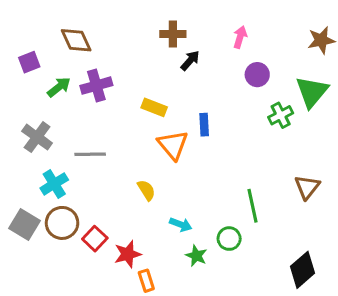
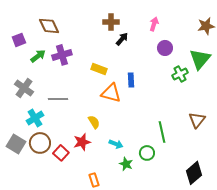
orange triangle: (173, 145) -> (111, 93), turned -35
red star: (128, 254) -> (82, 142), moved

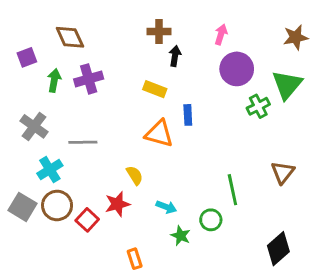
black arrow: (122, 39) -> (175, 56), turned -32
purple circle: (165, 48) -> (237, 69), size x1.5
green arrow: (38, 56) -> (54, 80), turned -42
yellow rectangle: (99, 69) -> (155, 89), moved

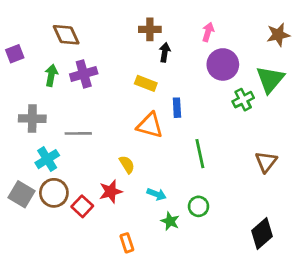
purple square: (27, 57) -> (15, 54), moved
gray cross: (34, 126) -> (32, 119), turned -35
green line: (232, 190) -> (200, 154), moved

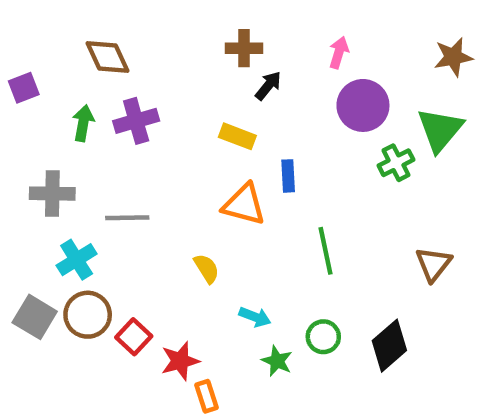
black arrow: (165, 52) -> (268, 86), turned 30
red star: (111, 191) -> (180, 361), moved
black diamond: (262, 233) -> (389, 346), moved

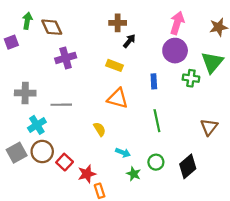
pink arrow: (339, 53) -> (177, 23), moved, size x1.5
green arrow: (83, 123) -> (27, 21), moved
green cross: (396, 163) -> (191, 78), turned 35
blue rectangle: (288, 176) -> (154, 81), moved
gray square: (35, 317) -> (17, 153), turned 30

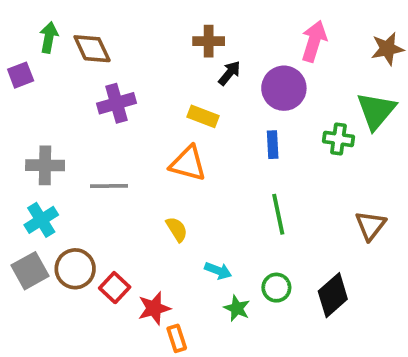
purple circle: (175, 51) -> (284, 88), moved
orange triangle: (118, 98) -> (188, 163), moved
cyan cross: (37, 125) -> (41, 220), moved

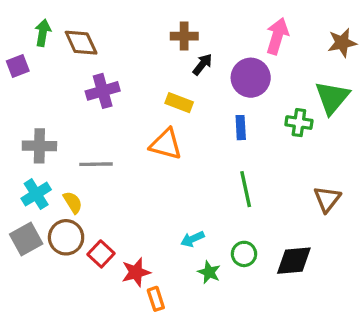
yellow semicircle: (177, 229) -> (73, 202), moved
cyan arrow: (218, 271) -> (192, 239), turned 135
black diamond: (333, 295) -> (294, 261), turned 36

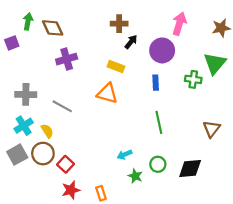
gray line: (96, 164) -> (62, 106), turned 30
red star: (136, 272) -> (71, 190), moved

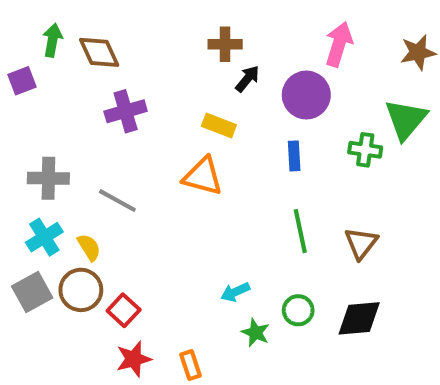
brown triangle: (212, 129) -> (361, 243), moved

